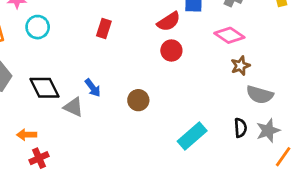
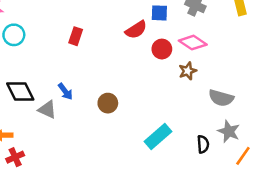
red circle: (171, 50) -> (162, 49), moved
brown star: (240, 66) -> (188, 71), moved
black semicircle: (240, 128) -> (203, 144), moved
gray star: (268, 131) -> (229, 131), turned -30

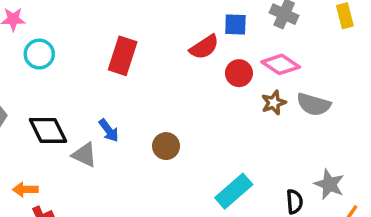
red rectangle: (76, 36) -> (123, 56), size x1.5
gray semicircle: (221, 98) -> (314, 104), moved

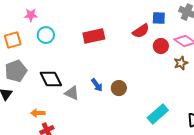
red rectangle: (123, 56) -> (94, 36), turned 60
blue arrow: (109, 130) -> (97, 85), moved

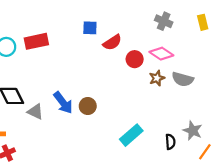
blue square: (159, 18) -> (90, 28), moved
red rectangle: (94, 36) -> (36, 41), moved
blue arrow: (97, 85) -> (63, 103), size x1.5

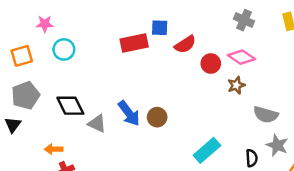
red rectangle: (36, 41) -> (134, 43), moved
gray semicircle: (183, 79) -> (266, 115), moved

